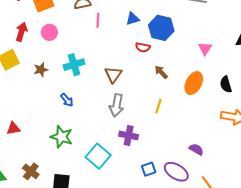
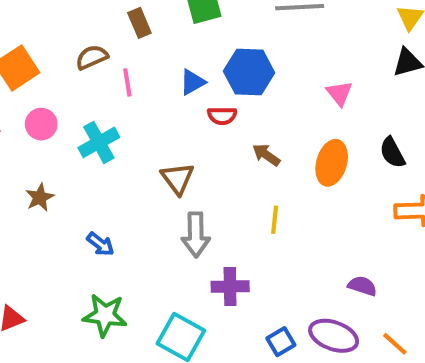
blue triangle: (133, 19) -> (192, 82), moved
cyan cross: (74, 65) -> (99, 142), moved

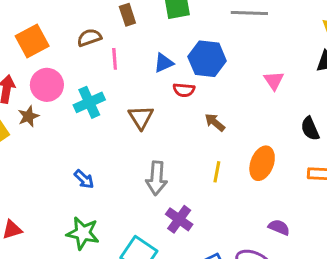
pink circle: (41, 124) -> (47, 85), size x1.4
orange ellipse: (332, 163) -> (262, 163), moved
brown triangle: (177, 178) -> (141, 117), moved
brown star: (40, 197) -> (28, 116), moved
purple cross: (230, 286) -> (179, 219), turned 32

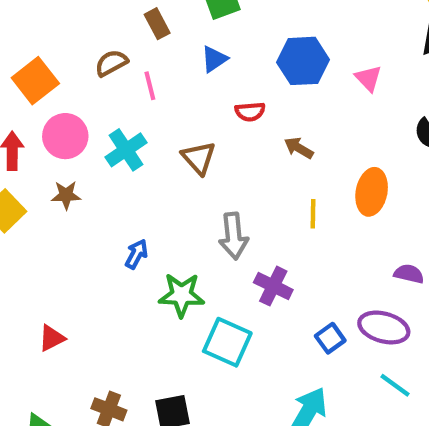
blue hexagon: (207, 59) -> (303, 61), moved
blue triangle: (164, 63) -> (214, 59), moved
brown star: (28, 116) -> (66, 195), moved, turned 30
blue arrow: (84, 179) -> (136, 254), turned -95
green star: (83, 233) -> (182, 295), moved

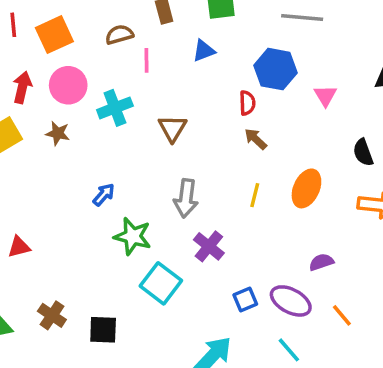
red semicircle: (250, 112) -> (247, 103), moved, turned -100
purple semicircle: (409, 274) -> (321, 262), turned -45

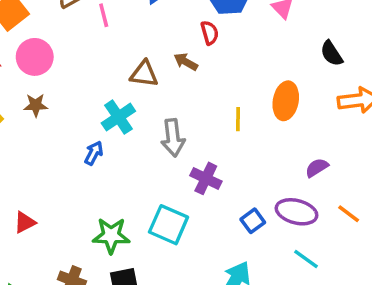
cyan cross: (115, 108) -> (118, 117), moved
brown triangle: (172, 128) -> (144, 74), turned -40
brown arrow: (256, 139) -> (186, 62), moved
green star: (133, 236) -> (111, 236), moved

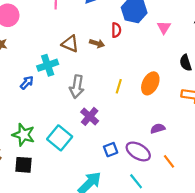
brown arrow: (186, 62) -> (97, 43), turned 152

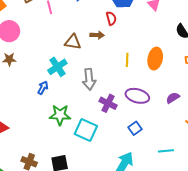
yellow line: (119, 86) -> (127, 60), moved
green star: (24, 135) -> (60, 115), moved
purple ellipse: (138, 151) -> (137, 96), moved
cyan line: (136, 181) -> (166, 151), turned -42

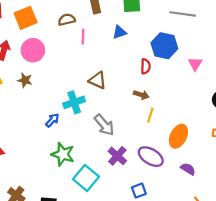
brown arrow: (97, 35) -> (141, 95), moved
orange ellipse: (155, 59) -> (178, 136), moved
gray arrow: (89, 79) -> (104, 125), turned -50
purple semicircle: (173, 98) -> (188, 169), turned 48

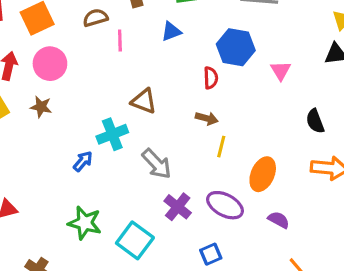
green star: (63, 154) -> (85, 223), moved

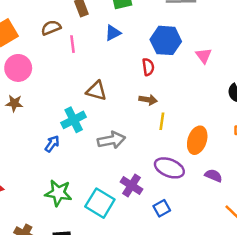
gray arrow: (157, 164) -> (111, 140), turned -52
purple cross: (178, 207) -> (132, 185), moved

